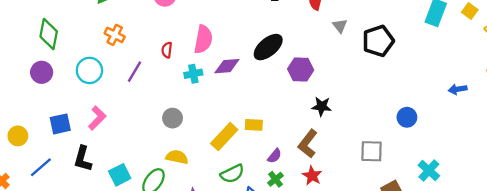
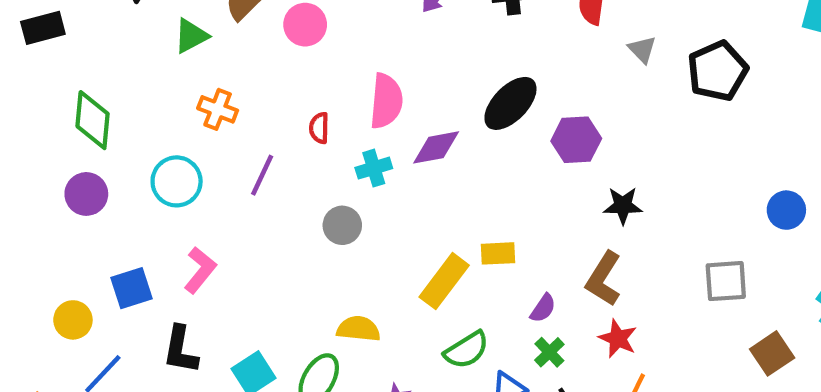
gray circle: (173, 118) -> (342, 225), moved
yellow circle: (18, 136) -> (73, 320), moved

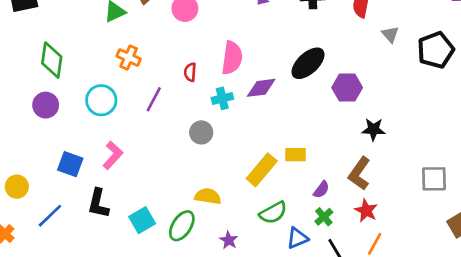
blue square: (131, 288) -> (70, 164), turned 35
yellow circle: (73, 320) -> (17, 187), moved

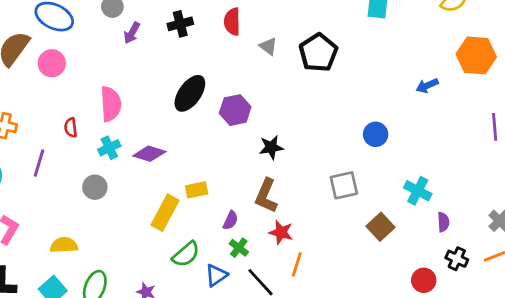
purple diamond: (261, 88) -> (149, 154), moved, turned 36
yellow semicircle: (208, 196) -> (64, 245), moved

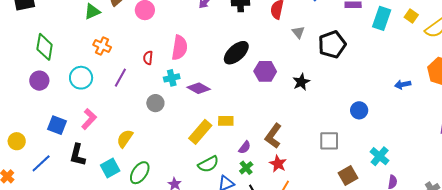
black star: (271, 147) -> (301, 82), moved, turned -30
yellow semicircle: (64, 245) -> (125, 139), turned -66

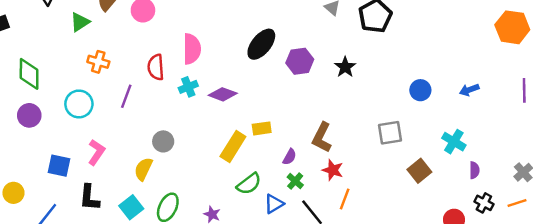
red semicircle: (148, 58) -> (156, 67), size x1.5
blue arrow: (403, 85) -> (469, 90), moved
gray circle: (155, 103) -> (163, 141), moved

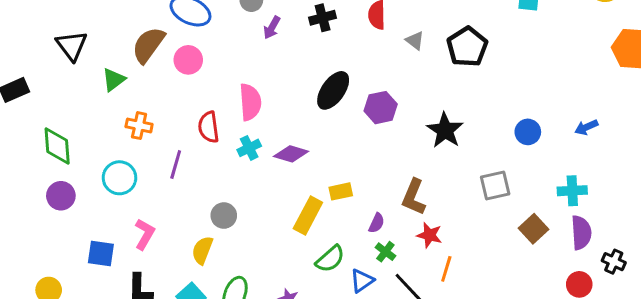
black star: (345, 67) -> (445, 130), moved, size x1.4
cyan cross: (454, 142) -> (572, 191), turned -30
purple semicircle: (474, 170) -> (581, 233), moved, size x1.6

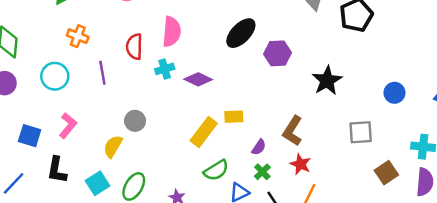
purple line: (176, 165) -> (102, 73), turned -35

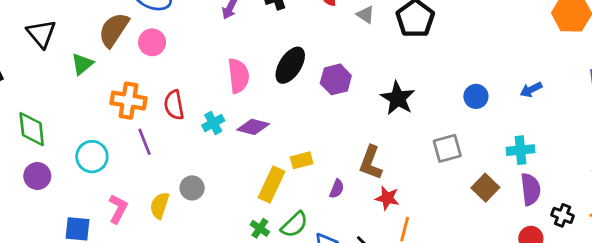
pink semicircle: (172, 32) -> (238, 76), moved
orange cross: (78, 36) -> (128, 101), moved, size x1.4
yellow semicircle: (113, 146) -> (160, 205), moved
green cross: (262, 172) -> (260, 228), moved

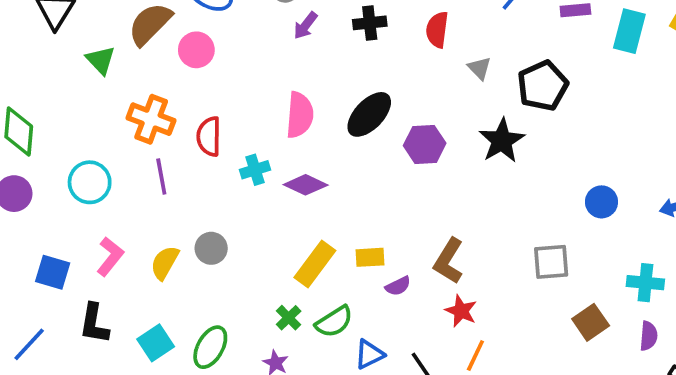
green triangle: (82, 64) -> (101, 60), turned -45
black star: (398, 98) -> (502, 141), moved
yellow rectangle: (302, 160) -> (370, 257), moved
purple semicircle: (337, 189) -> (398, 286), turned 30
purple semicircle: (531, 189) -> (649, 336), size x0.7

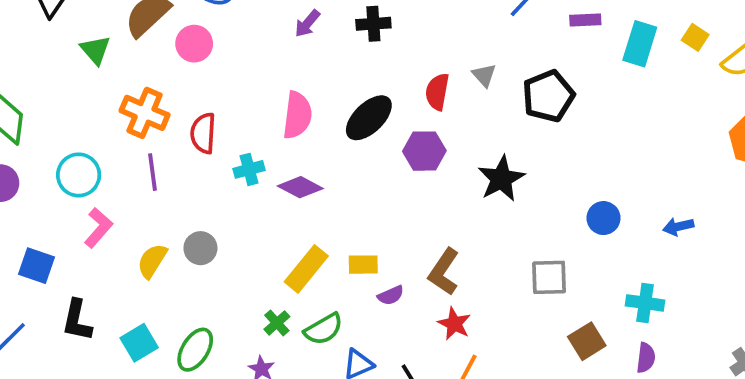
red semicircle: (437, 30) -> (437, 92), moved
black star: (502, 141) -> (501, 179), moved
pink L-shape: (110, 257) -> (98, 228), moved

